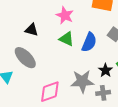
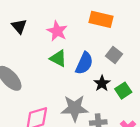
black triangle: (31, 30) -> (19, 26), moved, turned 32
black star: (105, 70) -> (102, 83), moved

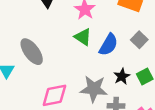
black star: (102, 83) -> (122, 76), moved

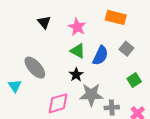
black star: (122, 76) -> (76, 75), moved

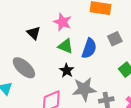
black triangle: (44, 22) -> (34, 33), moved
gray square: (126, 49) -> (115, 39), turned 32

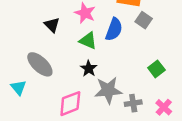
gray square: (115, 39) -> (144, 20), moved, turned -32
blue semicircle: (89, 48) -> (114, 29), moved

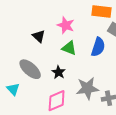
blue semicircle: (114, 29) -> (98, 47), moved
black star: (89, 69) -> (59, 72), moved

